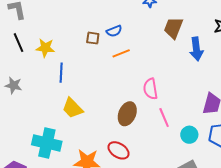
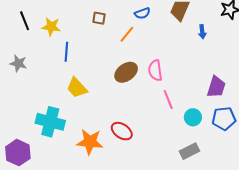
blue semicircle: (114, 31) -> (142, 13), moved
blue arrow: (196, 49) -> (202, 32), size x0.6
orange line: (121, 53) -> (127, 34), turned -30
brown ellipse: (127, 114) -> (126, 72), moved, turned 30

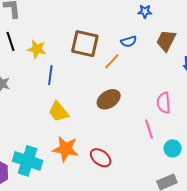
brown square: (99, 18) -> (85, 44), size x2.0
pink semicircle: (155, 70) -> (164, 103), moved
cyan cross: (50, 122) -> (28, 161), moved
orange star: (90, 142) -> (65, 149), moved

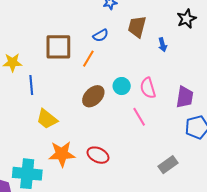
cyan circle: (173, 148) -> (122, 86), moved

